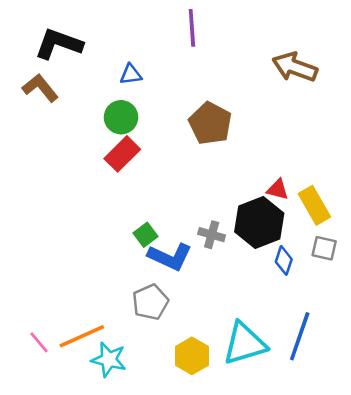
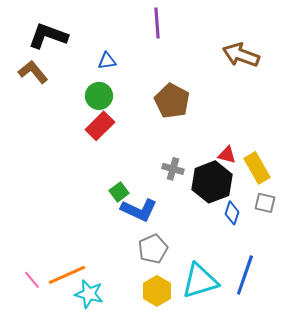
gray cross: (212, 235) -> (173, 169), moved
gray pentagon: (150, 302) -> (153, 249), moved

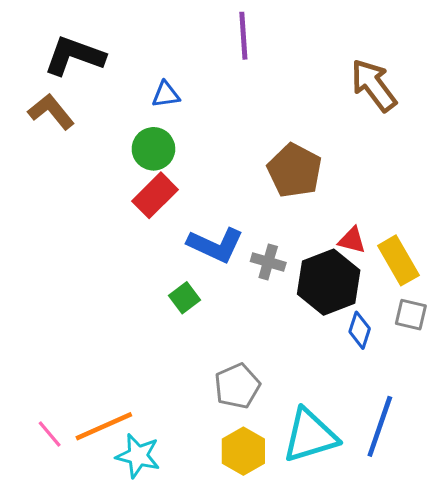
brown arrow: (241, 55) -> (374, 85), turned 33
brown pentagon: (172, 101) -> (295, 171), moved
blue L-shape: (139, 210) -> (215, 245), moved

